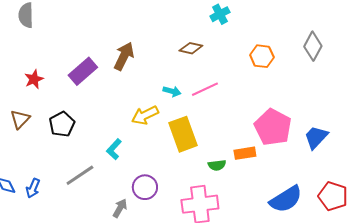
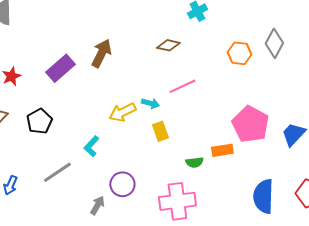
gray diamond: (313, 46) -> (274, 43), moved
cyan arrow: (172, 91) -> (150, 103), moved
yellow rectangle: (183, 134) -> (160, 131), size x0.6
blue semicircle: (286, 199) -> (263, 196), turned 124

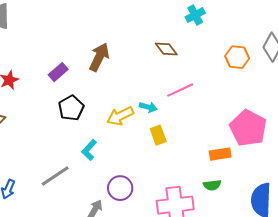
brown diamond: (168, 45) -> (166, 49), turned 40
purple rectangle: (60, 68) -> (58, 72), size x0.7
black pentagon: (39, 121) -> (71, 108), moved
green semicircle: (194, 162) -> (212, 185), moved

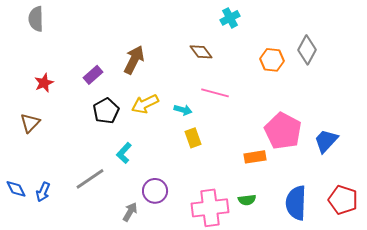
pink line: (180, 90) -> (215, 93), turned 40
yellow arrow: (120, 116) -> (145, 104), moved
green semicircle: (212, 185) -> (247, 200), moved

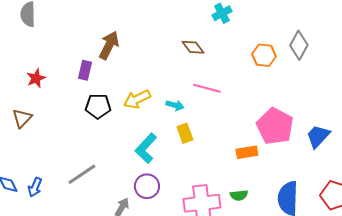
brown arrow: (134, 60) -> (109, 45), moved
purple rectangle: (93, 75) -> (85, 70), turned -36
black pentagon: (106, 111) -> (98, 106), turned 30
cyan L-shape: (124, 153) -> (146, 148), moved, size x1.4

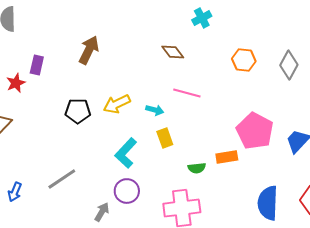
gray diamond: (299, 45) -> (289, 65), moved
purple rectangle: (85, 70) -> (37, 65), moved
green semicircle: (239, 195) -> (197, 168), moved

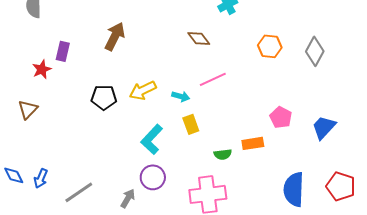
pink line: (187, 93) -> (213, 79), turned -40
pink pentagon: (255, 131) -> (281, 117), size x0.6
gray line: (62, 179) -> (79, 192), moved

